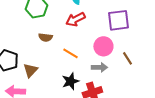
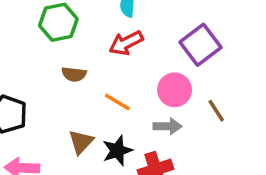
purple square: (118, 20) -> (201, 45), turned -30
brown triangle: (30, 70) -> (81, 142), moved

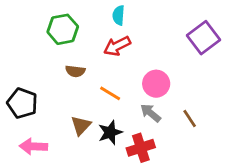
purple square: (201, 45) -> (204, 38), moved
brown line: (216, 111) -> (190, 119), moved
gray arrow: (168, 126) -> (151, 113), turned -140

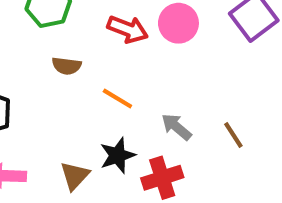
red arrow: (117, 46) -> (128, 29), turned -132
pink circle: (156, 84) -> (178, 23), moved
brown triangle: (81, 125) -> (75, 176), moved

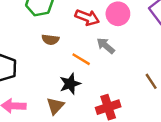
gray arrow: (176, 127) -> (106, 46), moved
black star: (117, 155) -> (70, 84), moved

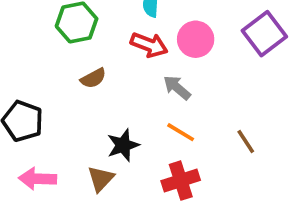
brown semicircle: (50, 40) -> (93, 78), turned -35
orange line: (81, 59) -> (181, 132), moved

